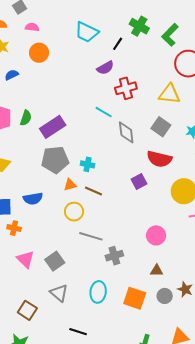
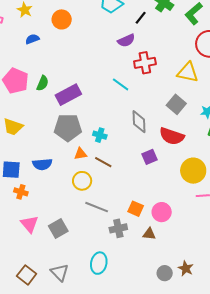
gray diamond: (126, 132) -> (139, 122), moved
brown triangle: (157, 271) -> (149, 234), moved
gray triangle: (59, 293) -> (60, 272), moved
orange square: (135, 298) -> (136, 209), moved, size x0.7

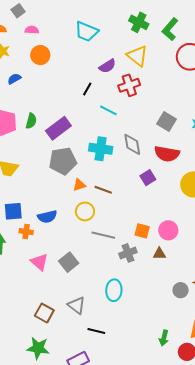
black line: (141, 18) -> (87, 89), moved
yellow triangle: (188, 72) -> (137, 56), moved, turned 35
cyan cross: (100, 135) -> (101, 149), moved, size x1.6
blue semicircle: (42, 164) -> (47, 217), moved

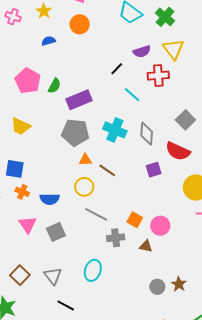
green cross: (139, 22) -> (165, 17), moved
blue semicircle: (47, 217) -> (50, 199), moved

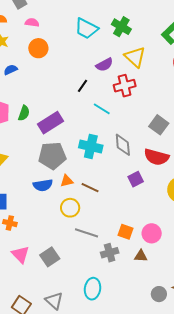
blue semicircle: (50, 199) -> (43, 185), moved

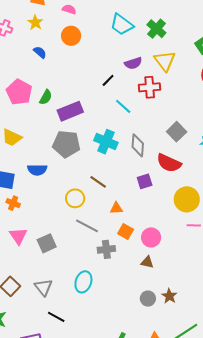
blue semicircle: (11, 70) -> (40, 52), turned 56
orange triangle: (67, 181) -> (116, 208), moved
blue semicircle: (43, 185) -> (37, 170), moved
brown triangle: (141, 256) -> (147, 262), moved

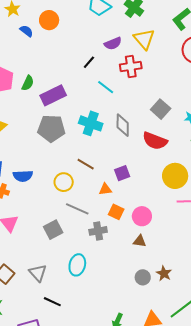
blue semicircle: (40, 52) -> (26, 31), moved
blue semicircle: (37, 170) -> (23, 176), moved
purple square: (145, 181) -> (122, 173), moved
gray square: (47, 243) -> (53, 230), moved

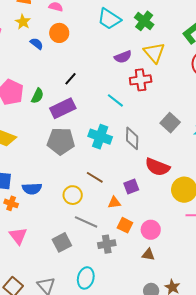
black line: (89, 62) -> (71, 79), moved
red semicircle: (155, 141) -> (157, 167), moved

